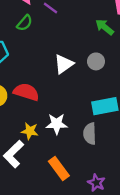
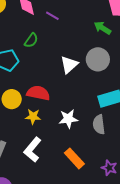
green semicircle: (25, 23) -> (31, 40), moved
gray circle: (96, 61) -> (98, 59), size x1.5
yellow star: (30, 131) -> (33, 117), moved

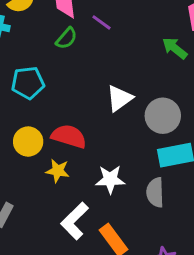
green semicircle: (31, 40) -> (66, 38), moved
gray circle: (98, 59) -> (163, 116), moved
white L-shape: (33, 150) -> (75, 221), moved

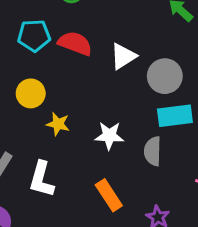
red semicircle: (69, 136) -> (75, 43), moved
white L-shape: (75, 221) -> (42, 179), moved, turned -33

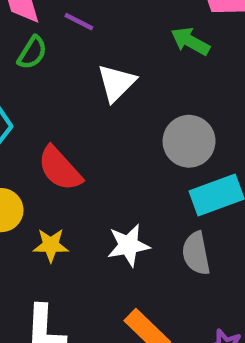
red semicircle: (75, 43) -> (60, 169), moved, turned -140
white triangle: (123, 56) -> (116, 83), moved

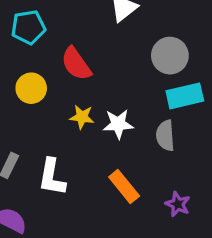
yellow star: (51, 245) -> (82, 117), moved

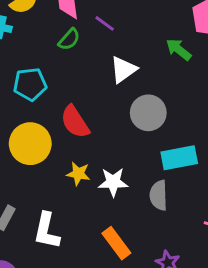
gray circle: (170, 56) -> (148, 113), moved
yellow circle: (31, 88) -> (30, 144), size x1.4

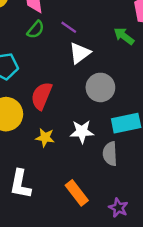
purple line: (105, 23) -> (69, 27), moved
red semicircle: (75, 122) -> (42, 96), turned 56
white star: (113, 182) -> (82, 132), moved

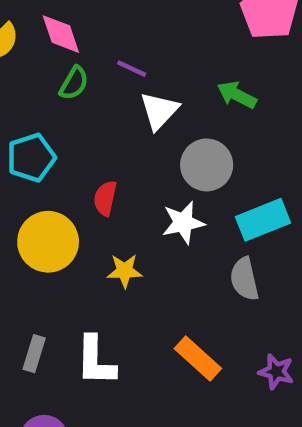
green arrow: (124, 36) -> (237, 95), moved
red semicircle: (42, 96) -> (105, 198), size x0.7
white star: (82, 132) -> (183, 223), moved

